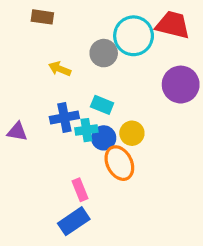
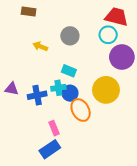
cyan circle: (134, 36) -> (108, 35), moved, size x0.7
blue cross: (64, 118) -> (37, 95), moved
yellow circle: (132, 133) -> (106, 90), moved, size x1.6

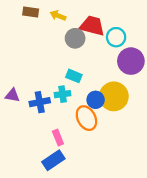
red trapezoid: (117, 17) -> (92, 26), moved
yellow arrow: (40, 46) -> (58, 16), moved
blue circle: (70, 93) -> (96, 100), moved

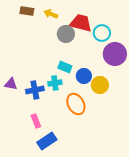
yellow circle: (114, 96) -> (100, 85), size x0.7
blue circle: (96, 100) -> (84, 76), moved
pink rectangle: (58, 137) -> (36, 121), moved

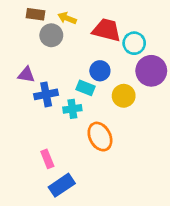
gray circle: (66, 34) -> (51, 35), moved
blue circle: (84, 76) -> (100, 71), moved
purple triangle: (11, 84) -> (26, 75), moved
yellow circle: (100, 85) -> (124, 96), moved
blue cross: (35, 90) -> (46, 94), moved

